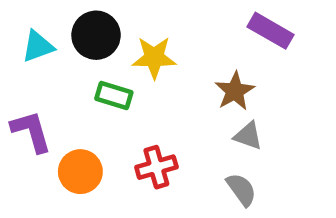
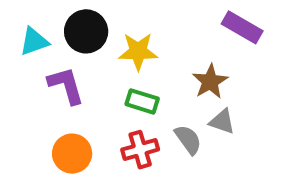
green rectangle: (114, 96) -> (142, 101), moved
purple L-shape: (31, 131) -> (66, 85), moved
gray semicircle: (241, 189) -> (188, 140), moved

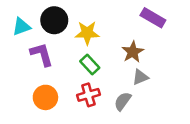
green rectangle: (142, 101) -> (90, 65), turned 30
gray triangle: (222, 121) -> (140, 77), turned -42
gray semicircle: (188, 140) -> (123, 101), moved, turned -108

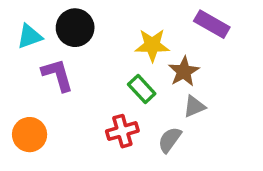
yellow star: (87, 33) -> (152, 45), moved
green rectangle: (90, 65) -> (142, 89), moved
orange circle: (45, 97) -> (30, 135), moved

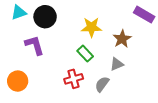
purple rectangle: (212, 24) -> (144, 15), moved
cyan triangle: (30, 36) -> (19, 12), moved
brown star: (184, 71) -> (122, 39), moved

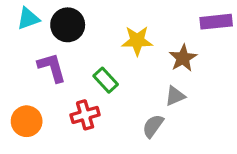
purple rectangle: (144, 15) -> (216, 22), turned -36
green rectangle: (85, 54) -> (106, 80), moved
red cross: (74, 79) -> (85, 115), moved

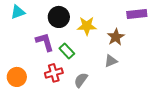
black circle: (68, 25) -> (59, 17), moved
purple L-shape: (52, 68) -> (45, 42), moved
gray semicircle: (153, 126) -> (81, 80), moved

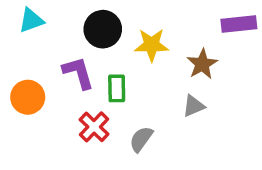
green rectangle: (67, 51) -> (117, 88), turned 42
red cross: (54, 73) -> (94, 127), turned -30
orange circle: (17, 77) -> (28, 97), moved

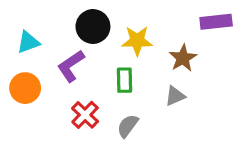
cyan triangle: (31, 20) -> (28, 42), moved
purple L-shape: (78, 73) -> (71, 66), turned -108
green rectangle: (117, 88) -> (125, 80), moved

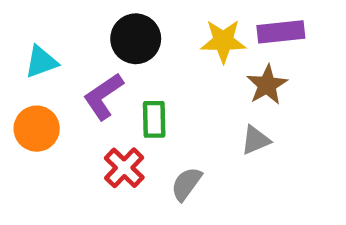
purple rectangle: (216, 22) -> (281, 32), moved
yellow star: (137, 41) -> (223, 41), moved
green rectangle: (125, 80) -> (154, 119), moved

